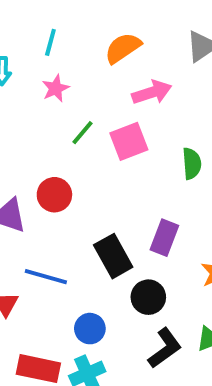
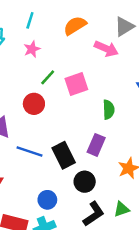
pink arrow: (152, 92) -> (106, 49), moved, turned 40
green semicircle: (192, 164) -> (109, 110), moved
red circle: (54, 195) -> (34, 104), moved
blue line: (46, 277) -> (30, 151), moved

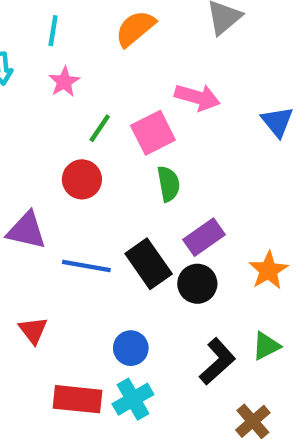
pink arrow: (106, 49) -> (197, 97), moved
green semicircle: (109, 110) -> (169, 184), moved
purple rectangle: (96, 145) -> (204, 237), turned 40
black circle: (85, 182) -> (197, 284), moved

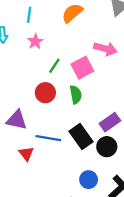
green semicircle: (169, 184) -> (76, 95), moved
red triangle: (33, 330) -> (26, 154), moved
blue circle: (131, 348) -> (89, 180), moved

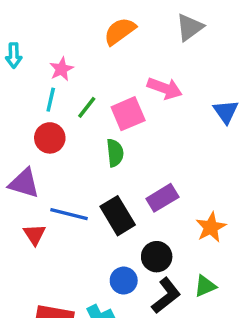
cyan line: (29, 15) -> (51, 100), moved
red circle: (45, 93) -> (50, 138), moved
black circle: (107, 147) -> (157, 257), moved

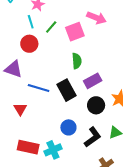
cyan line: (51, 100) -> (31, 22), turned -32
green semicircle: (115, 153) -> (77, 61), moved
red triangle: (35, 234) -> (20, 109), moved
black circle: (157, 257) -> (96, 105), moved

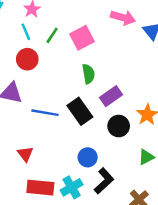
pink arrow: (96, 18) -> (123, 18), moved
red triangle: (20, 109) -> (25, 154), moved
black L-shape: (93, 137) -> (104, 181), moved

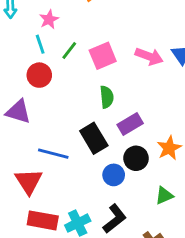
pink arrow: (123, 18) -> (149, 56), moved
blue line: (45, 113) -> (53, 154), moved
red triangle: (25, 154) -> (29, 181), size x1.5
blue circle: (88, 157) -> (114, 175), moved

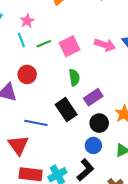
green line: (69, 51) -> (44, 44), turned 32
red circle: (39, 75) -> (27, 74), moved
blue circle: (114, 175) -> (93, 145), moved

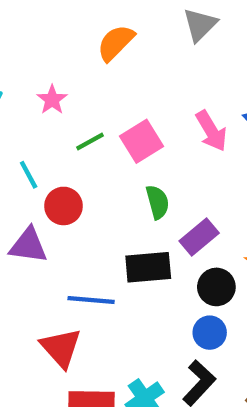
cyan line: (21, 40) -> (29, 175), moved
pink arrow: (105, 45) -> (211, 131), turned 48
black rectangle: (66, 110) -> (148, 267), turned -55

